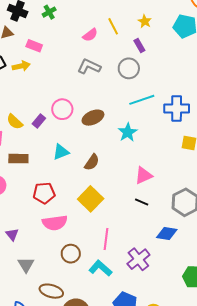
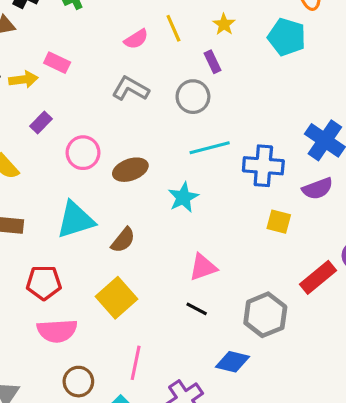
pink rectangle: (34, 46) -> (57, 63), moved
purple rectangle: (39, 121) -> (41, 123), moved
cyan triangle: (61, 152) -> (75, 220), size x1.5

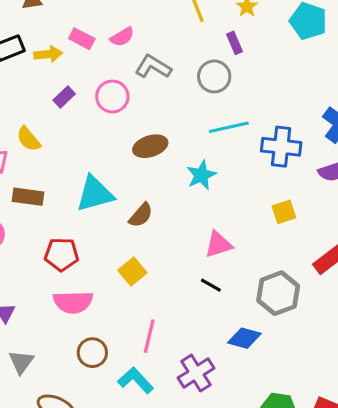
pink semicircle: (136, 39) -> (122, 37), moved
pink circle: (83, 153) -> (112, 96), moved
yellow square: (279, 222) -> (284, 212), moved, turned -35
yellow square: (116, 298) -> (132, 271), size x0.7

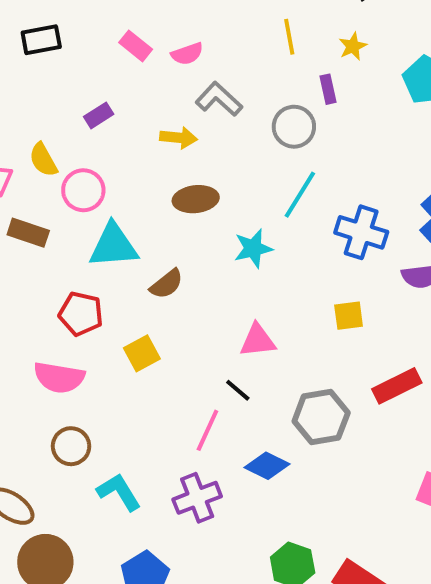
yellow arrow: (48, 54) -> (179, 138), moved
pink circle: (112, 96) -> (83, 190), moved
cyan line: (229, 127) -> (300, 195), turned -57
red pentagon: (62, 254) -> (81, 314), moved
pink line: (149, 336) -> (207, 430), moved

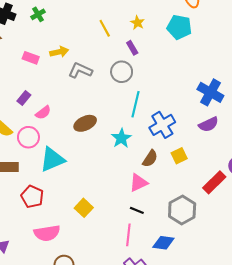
pink semicircle: (187, 54) -> (43, 113), moved
yellow arrow: (179, 138) -> (59, 52), moved
blue cross: (361, 232) -> (162, 125), moved, turned -30
brown semicircle: (167, 284) -> (150, 159), moved
red pentagon: (81, 314) -> (32, 197), moved, turned 30

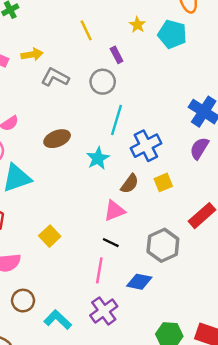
yellow star: (137, 23) -> (137, 25), moved
purple semicircle: (209, 124) -> (199, 148), turned 144

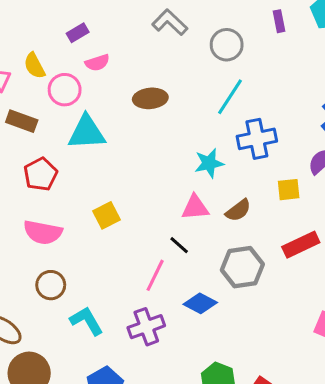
purple rectangle: (117, 55) -> (279, 21), moved
cyan star: (98, 158) -> (209, 163), moved
yellow square: (163, 182) -> (289, 190), moved
brown semicircle: (130, 184) -> (238, 210), moved

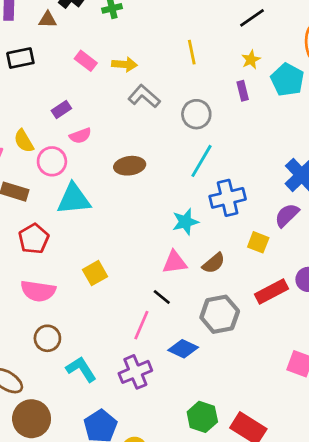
yellow square: (289, 190) -> (258, 242), turned 30

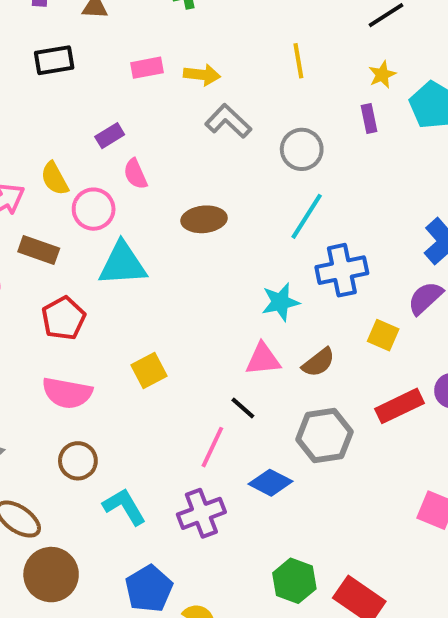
pink rectangle: (86, 61) -> (147, 68), turned -50
pink semicircle: (80, 136) -> (135, 174), turned 85

